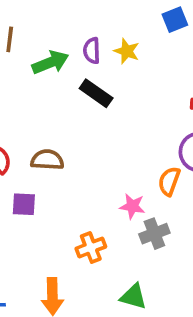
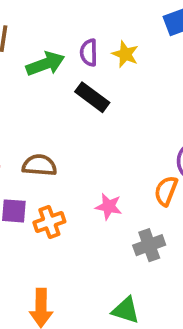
pink star: (132, 206) -> (109, 207), moved
orange cross: (91, 248) -> (49, 222), moved

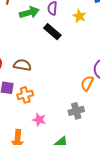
yellow star: (125, 54) -> (79, 16), moved
pink star: (109, 207) -> (39, 120), moved

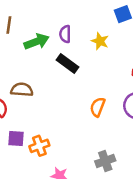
brown semicircle: (22, 65) -> (22, 90), moved
orange semicircle: (87, 83) -> (98, 107), moved

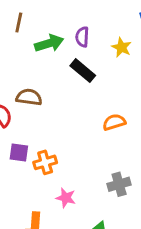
orange semicircle: (98, 107) -> (114, 122), turned 48

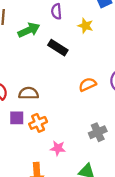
purple semicircle: (82, 37) -> (56, 11), moved
brown semicircle: (29, 97) -> (29, 93), moved

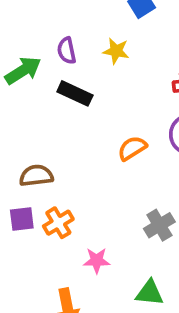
purple semicircle: (56, 11) -> (67, 51), moved

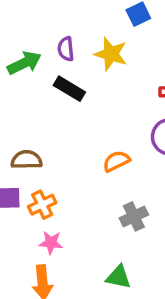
yellow star: (116, 51) -> (111, 54), size x1.4
orange semicircle: (132, 148) -> (116, 161), moved
pink star: (97, 260) -> (51, 243), moved

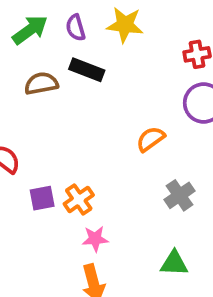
green arrow: (24, 63) -> (30, 30), moved
brown semicircle: (26, 160) -> (41, 83), moved

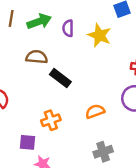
black rectangle: (87, 70) -> (60, 78), moved
purple square: (42, 198) -> (28, 142), moved
orange cross: (79, 199) -> (51, 120), moved

